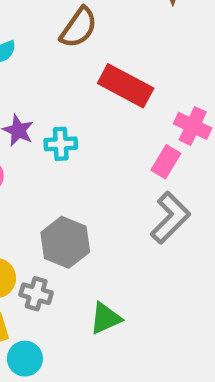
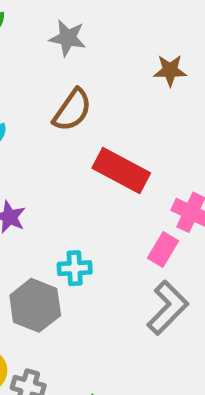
cyan cross: (61, 144) -> (75, 268), moved
gray hexagon: (65, 242) -> (35, 305), moved

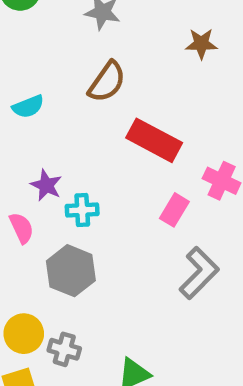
pink rectangle: (163, 250) -> (174, 210), moved
cyan cross: (75, 268) -> (82, 210), moved

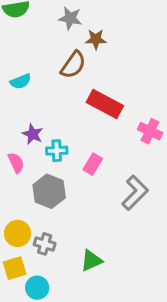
brown star: (201, 44) -> (96, 39), moved
pink rectangle: (174, 210) -> (93, 164), moved

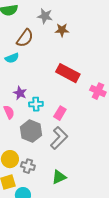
brown semicircle: (73, 65) -> (25, 38), moved
gray L-shape: (135, 193) -> (59, 138), moved

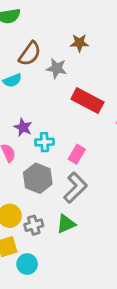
gray star: (45, 16) -> (57, 68), moved
gray cross: (28, 166) -> (34, 225), turned -32
green triangle: (59, 177) -> (66, 224), moved

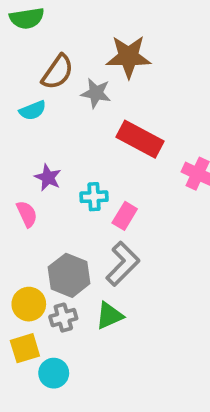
brown star: (79, 43) -> (129, 57), size x1.6
cyan cross: (45, 142) -> (94, 197), moved
gray hexagon: (38, 178) -> (69, 275), moved

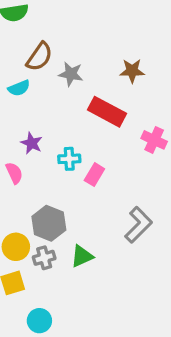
brown star: (129, 57) -> (132, 71), moved, size x0.7
gray L-shape: (123, 264) -> (138, 225), moved
cyan circle: (54, 373) -> (39, 321), moved

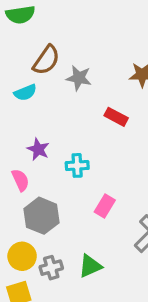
red rectangle: (107, 112) -> (116, 117), size x0.6
pink rectangle: (94, 175) -> (105, 206), moved
gray hexagon: (49, 223) -> (41, 216), moved

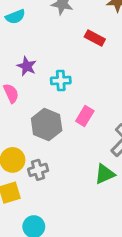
gray hexagon: (41, 216) -> (47, 124), moved
green triangle: (90, 266) -> (105, 174), moved

